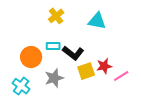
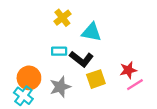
cyan triangle: (97, 21) -> (91, 32), moved
orange circle: (31, 57) -> (29, 78), moved
red star: (104, 66) -> (128, 70), moved

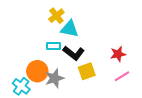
cyan triangle: (91, 32) -> (70, 29), moved
red star: (128, 70) -> (118, 54), moved
orange circle: (29, 78) -> (37, 71), moved

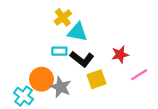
red star: (118, 54) -> (120, 54), moved
pink line: (122, 76) -> (139, 75), moved
gray star: (54, 78) -> (61, 87), turned -30

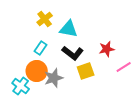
yellow cross: (63, 17) -> (45, 19), moved
cyan rectangle: (59, 51) -> (41, 48), moved, turned -56
gray star: (61, 87) -> (54, 78), turned 30

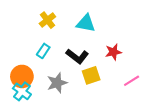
cyan triangle: (69, 29) -> (86, 23), moved
pink line: (124, 67) -> (132, 81), moved
orange circle: (37, 71) -> (22, 76), moved

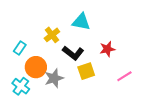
yellow cross: (47, 20) -> (52, 35), moved
cyan rectangle: (43, 51) -> (20, 48), moved
orange circle: (22, 76) -> (36, 67), moved

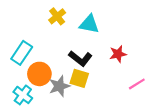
yellow cross: (52, 35) -> (57, 16), moved
cyan rectangle: (20, 48) -> (22, 53), size x1.5
yellow square: (86, 71) -> (79, 78), moved, turned 36

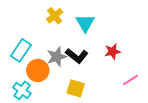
cyan triangle: (89, 24) -> (85, 23), turned 48
yellow square: (79, 78) -> (76, 88), moved
gray star: (59, 86) -> (57, 57), moved

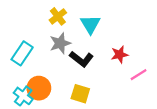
gray star: (57, 57) -> (60, 43), moved
orange circle: (38, 70) -> (39, 88), moved
pink line: (130, 80) -> (139, 75), moved

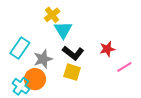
cyan triangle: (90, 24) -> (63, 30), moved
gray star: (60, 43) -> (43, 59), moved
yellow square: (80, 94) -> (72, 72), moved

